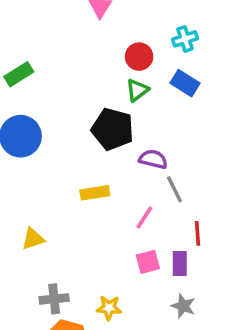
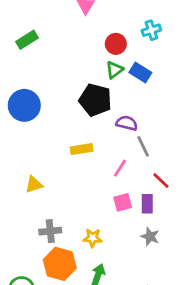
green rectangle: (19, 74) -> (27, 40), moved
blue rectangle: (185, 83) -> (140, 73), moved
red line: (197, 233) -> (161, 181), turned -42

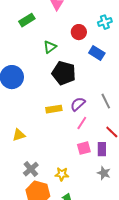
green rectangle: (27, 40) -> (27, 20), moved
green triangle: (114, 70) -> (50, 47), moved
purple semicircle: (127, 123) -> (78, 104), moved, turned -56
gray line: (143, 146) -> (106, 101), moved
gray cross: (50, 231) -> (31, 169), turned -35

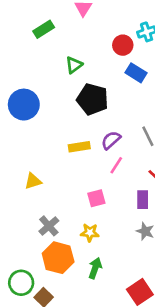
red circle: (79, 32) -> (123, 45), moved
pink square: (84, 148) -> (96, 198), moved

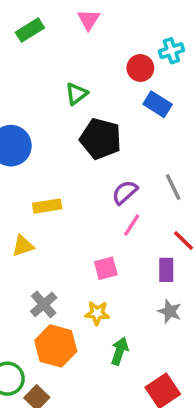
green rectangle: (44, 29) -> (30, 30), moved
yellow rectangle: (79, 147) -> (47, 206), moved
green arrow: (95, 268) -> (120, 351), moved

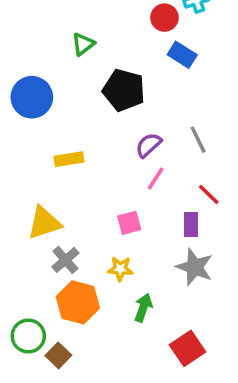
green triangle: (76, 94) -> (83, 44), moved
yellow triangle: (23, 246) -> (44, 223), moved, size x1.5
gray star: (170, 311) -> (195, 267), size x1.5

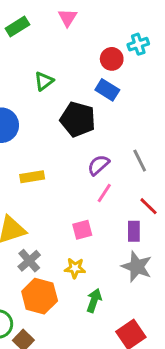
blue rectangle: (182, 55) -> (107, 90), moved

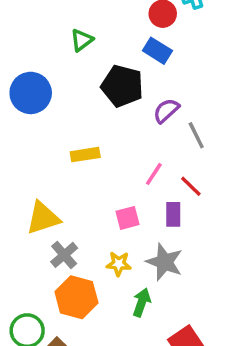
purple semicircle: (98, 165) -> (166, 111), moved
yellow rectangle: (32, 177) -> (85, 155), moved
red line: (149, 206) -> (191, 186), moved
purple rectangle: (134, 231) -> (173, 214), moved
gray star: (137, 267) -> (164, 262), moved

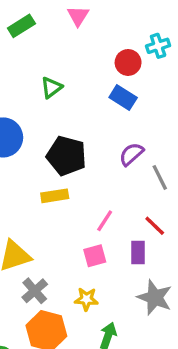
black pentagon: (122, 86) -> (66, 156), moved
pink line: (154, 174) -> (105, 221), moved
gray star: (164, 262) -> (155, 297), moved

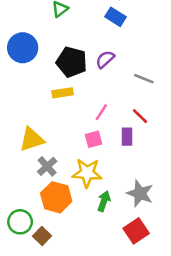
purple semicircle: (131, 154) -> (105, 59), moved
gray line: (160, 177) -> (144, 79), turned -42
gray star: (155, 297) -> (140, 193), moved
yellow star: (86, 299) -> (87, 173), size x1.6

